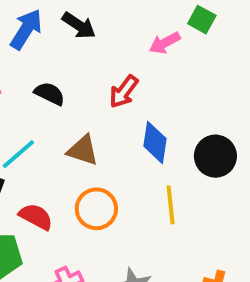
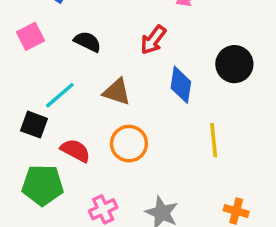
black circle: (215, 156) -> (234, 64), moved
yellow line: (171, 205) -> (214, 140), moved

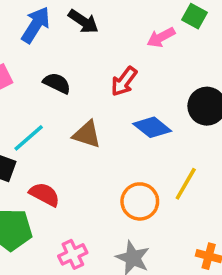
blue diamond: (181, 85) -> (152, 127), turned -60
yellow line: (214, 140) -> (186, 184), turned 36
orange circle: (129, 144) -> (140, 201), moved

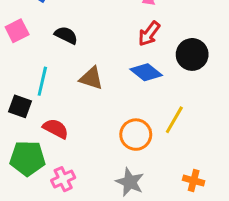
red arrow: (124, 81) -> (149, 34), moved
cyan line: (29, 138) -> (42, 81), turned -36
pink cross: (73, 254) -> (63, 179), moved

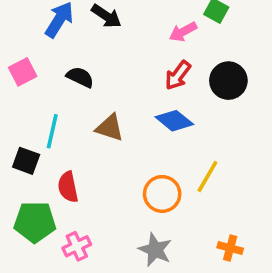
black circle: (192, 54) -> (228, 81), moved
red semicircle: (56, 129) -> (68, 187), turned -130

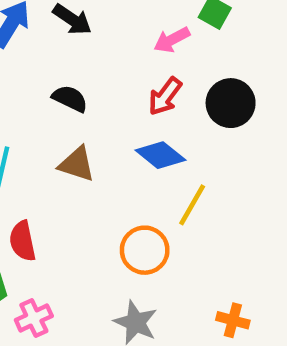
black semicircle: (80, 77) -> (70, 99), moved
yellow line: (207, 177) -> (192, 205), moved

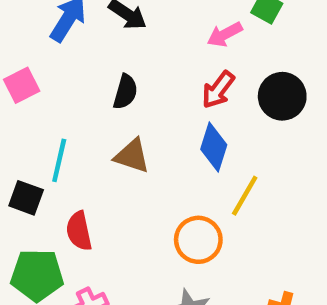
black semicircle: (70, 99) -> (125, 92), turned 80
blue diamond: (160, 155) -> (214, 147), turned 69

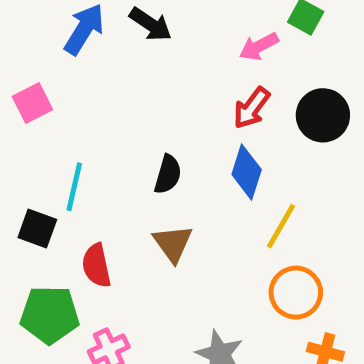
black semicircle: (125, 92) -> (168, 174), moved
brown triangle: (132, 156) -> (173, 243), moved, turned 36
orange circle: (198, 240) -> (296, 293), moved

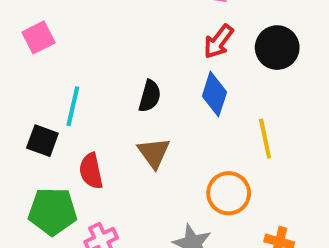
yellow line: (281, 226) -> (265, 139), moved, turned -42
orange circle: (296, 293) -> (229, 193), moved

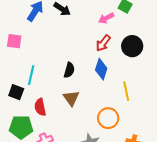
pink square: (38, 37) -> (14, 41), turned 35

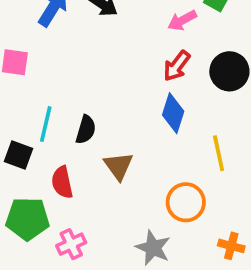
black semicircle: (69, 70) -> (86, 130), moved

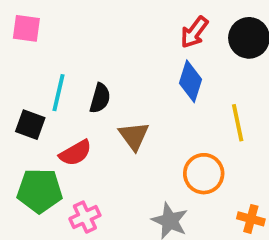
red semicircle: (62, 182) -> (75, 153), turned -108

